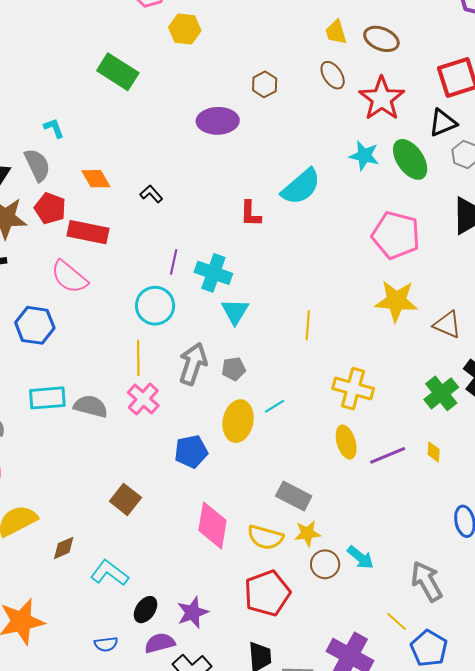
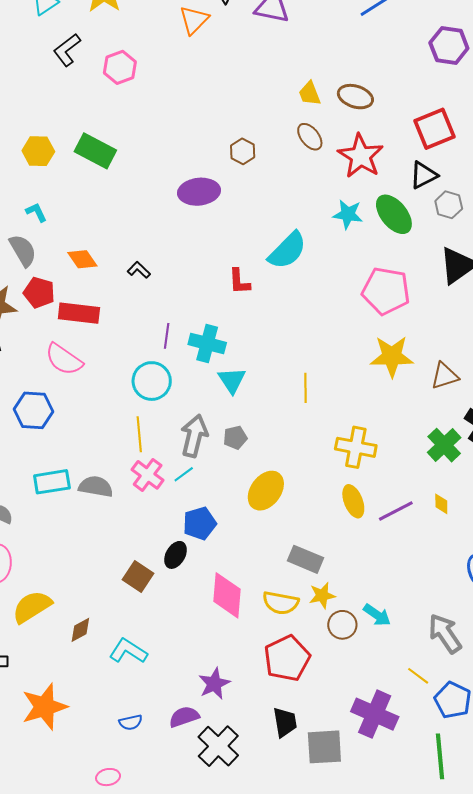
yellow hexagon: (185, 29) -> (38, 151), moved
brown triangle: (447, 325) -> (445, 376), turned -36
cyan line: (275, 406) -> (184, 474), moved
yellow ellipse: (238, 421) -> (266, 491), moved, turned 30
black ellipse: (146, 610) -> (176, 555), moved

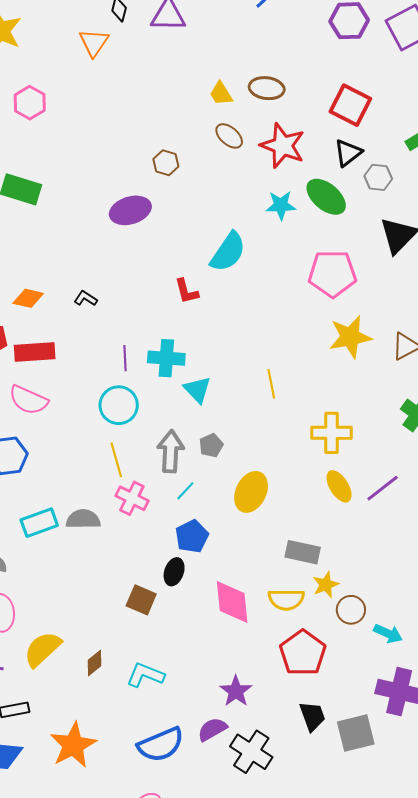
red square: (435, 129) -> (350, 105), turned -30
orange diamond: (82, 259) -> (28, 298), turned -32
cyan line: (184, 474) -> (185, 491), moved
cyan arrow: (377, 615) -> (388, 633), moved
blue semicircle: (131, 722) -> (161, 745), size x2.0

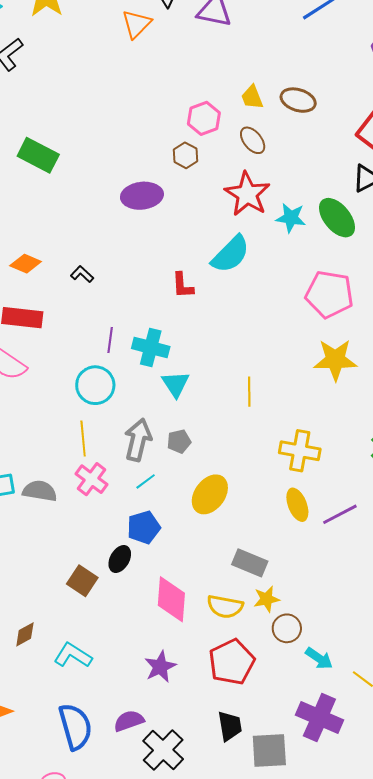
pink hexagon: (30, 103) -> (204, 118), moved
red star: (283, 146) -> (247, 194), moved
purple star: (236, 691) -> (160, 667), moved
blue semicircle: (161, 745) -> (75, 727), turned -93

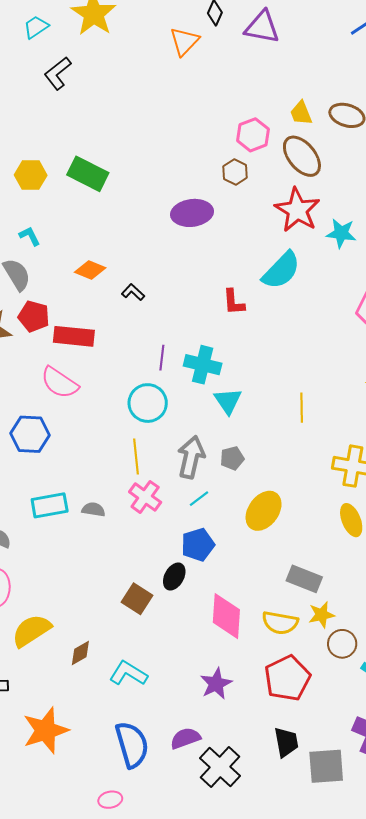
brown ellipse: (253, 140) -> (302, 156), size x1.5
orange diamond: (26, 264) -> (90, 270), moved
gray semicircle: (40, 491) -> (93, 509), size x0.7

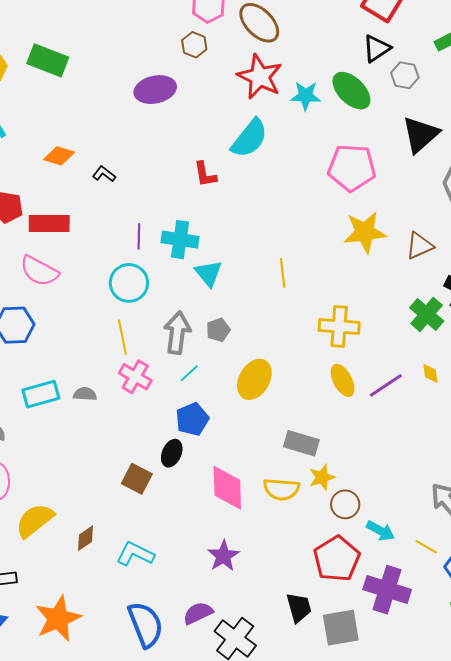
red pentagon: (287, 678) -> (337, 559), moved

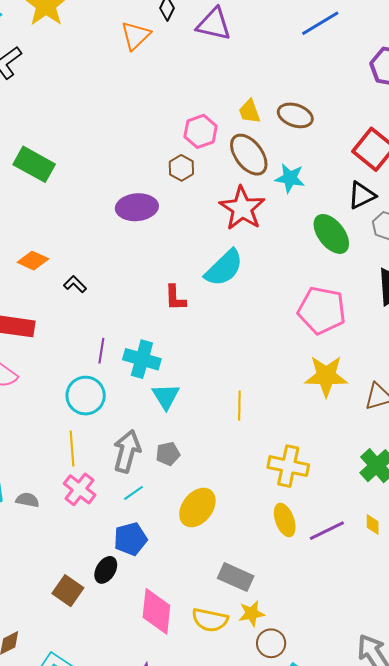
cyan star: (306, 96) -> (290, 178), moved

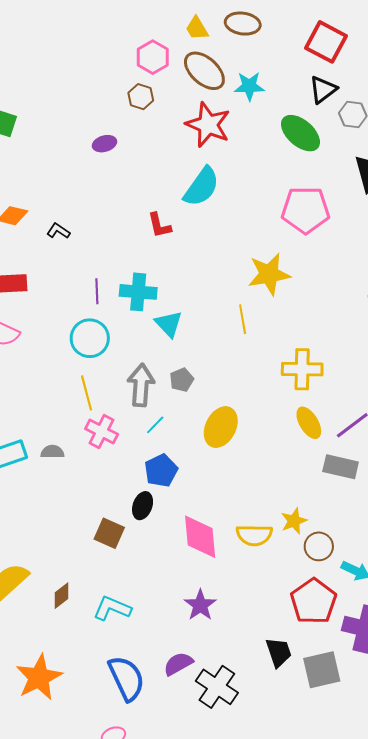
purple ellipse: (137, 207) -> (104, 144), size x0.6
yellow star: (326, 376) -> (269, 274), moved
gray rectangle: (236, 577) -> (341, 467), moved

